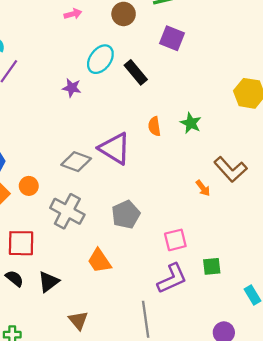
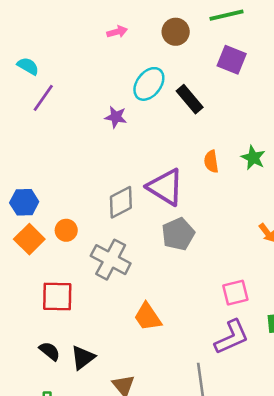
gray diamond: (76, 162) -> (121, 202), turned -48
gray pentagon: (126, 215) -> (178, 234), moved
black semicircle: (14, 278) -> (50, 351), moved
black triangle: (49, 282) -> (83, 358), moved

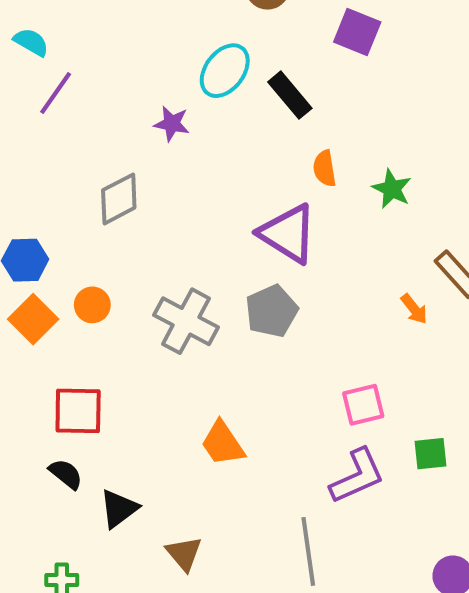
orange semicircle: (211, 162) -> (325, 168), moved
purple triangle: (165, 187) -> (288, 234), moved
gray diamond: (121, 202) -> (119, 199), moved
gray cross: (111, 260) -> (186, 321), moved
black semicircle: (50, 351) -> (66, 474), moved

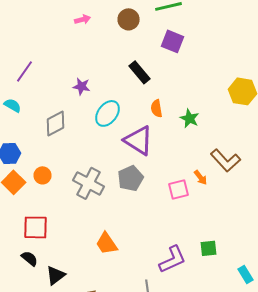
cyan semicircle: (31, 42) -> (12, 105), moved
cyan ellipse: (225, 71) -> (108, 113), moved
pink square: (363, 405) -> (178, 189), moved

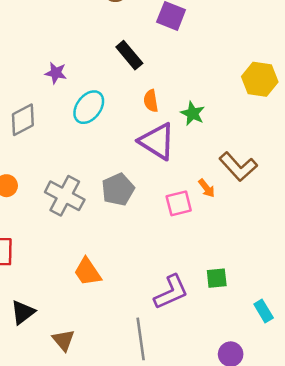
purple triangle: (138, 140) -> (157, 141), moved

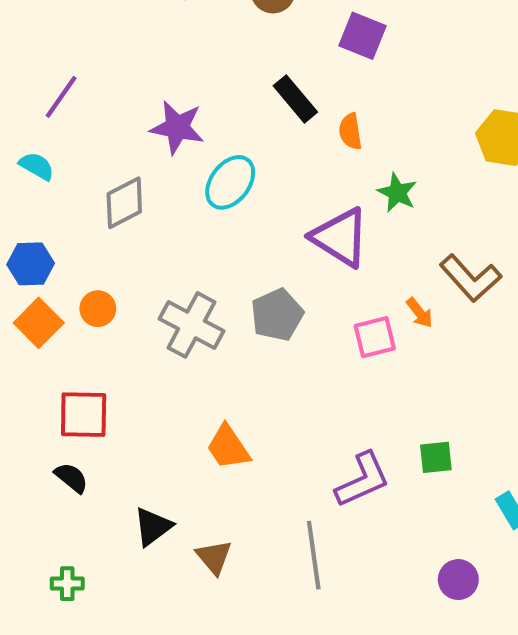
purple star: (56, 73) -> (177, 127), size x1.5
orange semicircle: (151, 101) -> (350, 131), moved
black triangle: (23, 312) -> (153, 527), moved
brown triangle: (63, 340) -> (214, 557), moved

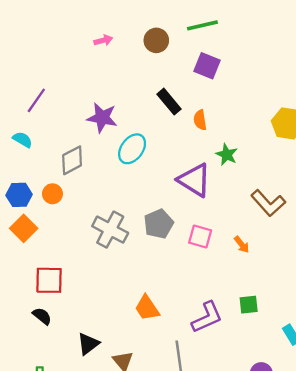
orange circle: (98, 309) -> (52, 194), moved
orange arrow: (420, 313) -> (242, 245), moved
pink square: (375, 337) -> (200, 236), moved, turned 30
orange trapezoid: (228, 447) -> (147, 308), moved

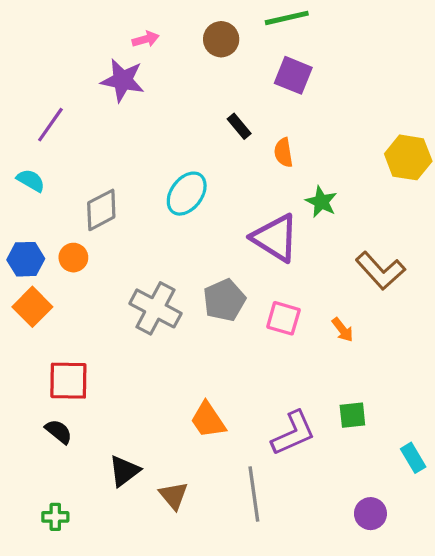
black rectangle: (169, 102) -> (239, 126), size x0.7
purple star: (102, 118) -> (123, 80), moved

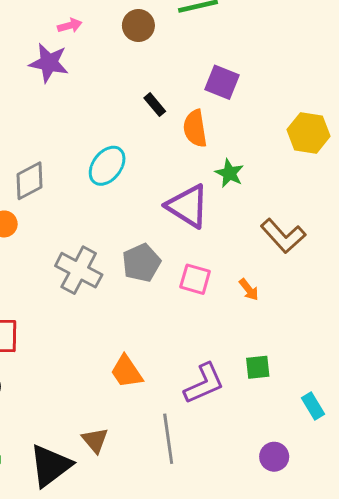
purple square: (293, 75) -> (222, 82), moved
orange semicircle: (283, 152) -> (195, 128), size x1.4
black triangle: (124, 471) -> (50, 466), moved, size x1.5

